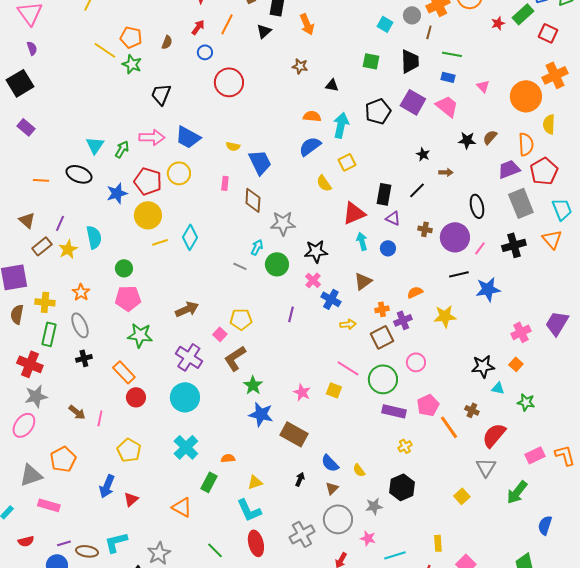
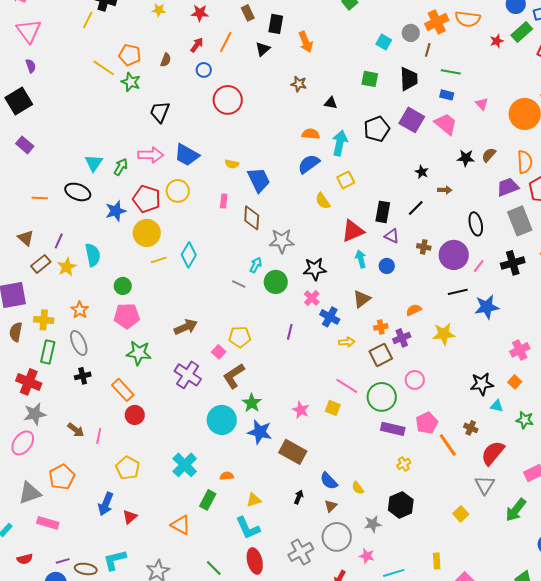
cyan circle: (185, 397) -> (222, 420), moved

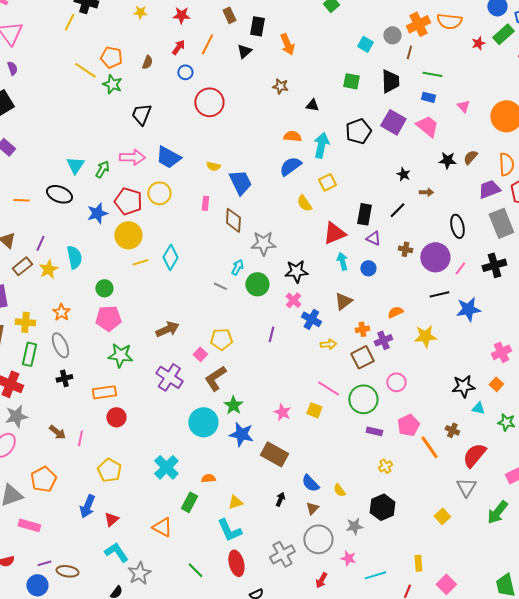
orange rectangle: (123, 390) -> (104, 392), turned -55
purple rectangle: (393, 429) -> (374, 431), size x0.7
cyan L-shape: (115, 560) -> (116, 552), moved, turned 70

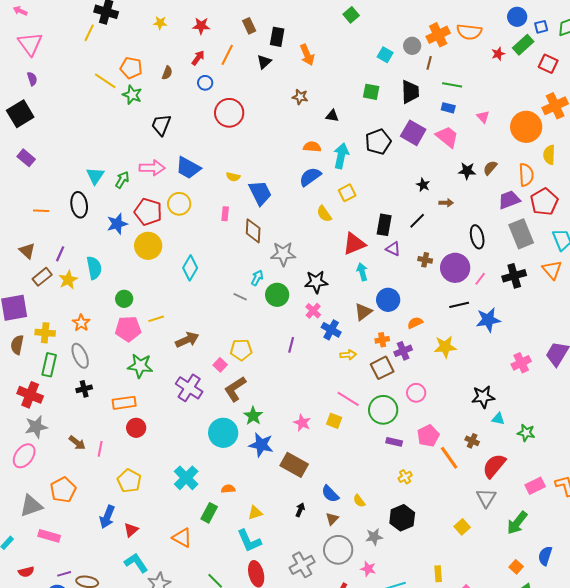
black ellipse: (59, 194) -> (79, 205), turned 60
yellow line: (140, 262) -> (156, 319), moved
blue circle: (368, 268) -> (388, 300), moved, size x1.5
orange square: (496, 384) -> (516, 567), moved

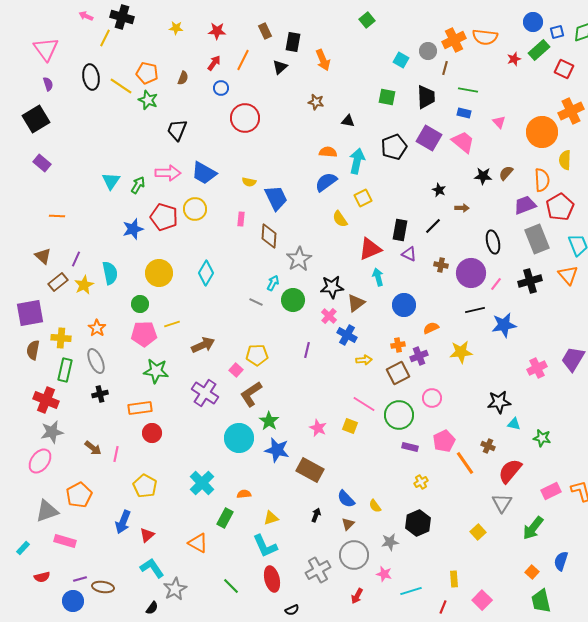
pink arrow: (20, 11) -> (86, 16), moved
black ellipse: (79, 205) -> (91, 77), moved
yellow circle: (148, 246) -> (159, 273), moved
gray star: (283, 254) -> (299, 259), turned -30
brown triangle: (363, 312) -> (356, 303), moved

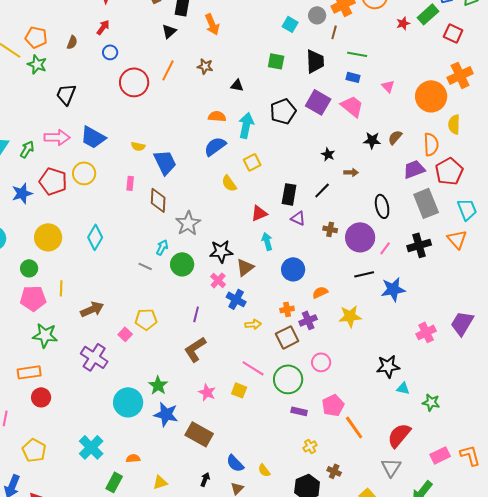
orange line: (243, 60) -> (168, 70), moved
red triangle: (370, 249) -> (259, 213), size x0.7
yellow line: (172, 324) -> (61, 288), turned -70
brown L-shape: (251, 394) -> (195, 349), moved
brown cross: (488, 446) -> (334, 471), moved

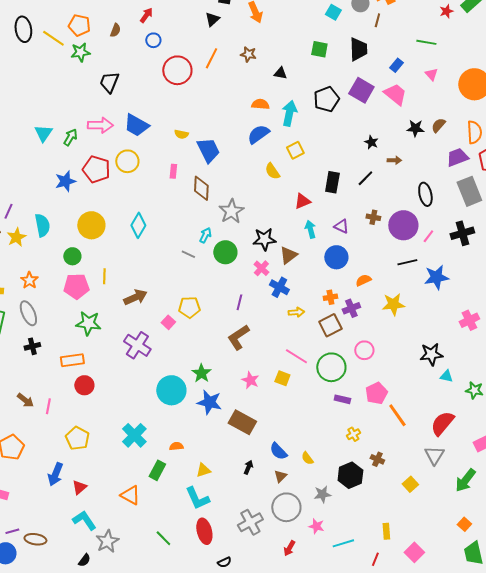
green line: (357, 54) -> (426, 42), moved
green star: (37, 64) -> (80, 52), turned -30
blue rectangle: (353, 77) -> (396, 65), turned -64
purple triangle: (298, 218) -> (341, 226), moved

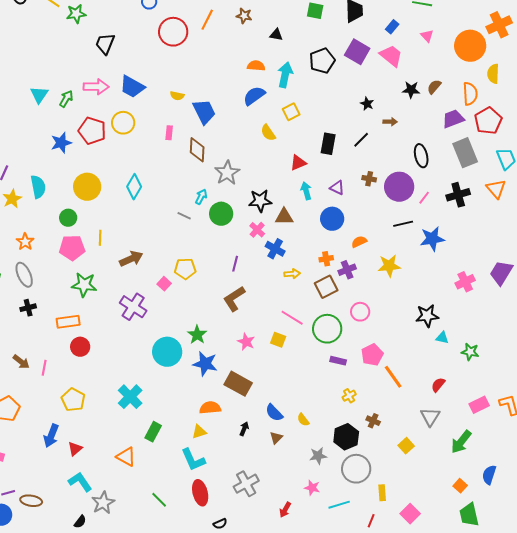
brown triangle: (288, 255) -> (284, 217), turned 36
red semicircle: (442, 423) -> (438, 385), size x0.6
orange semicircle: (176, 446) -> (210, 408), moved, size x1.5
gray circle: (286, 507) -> (356, 469), moved

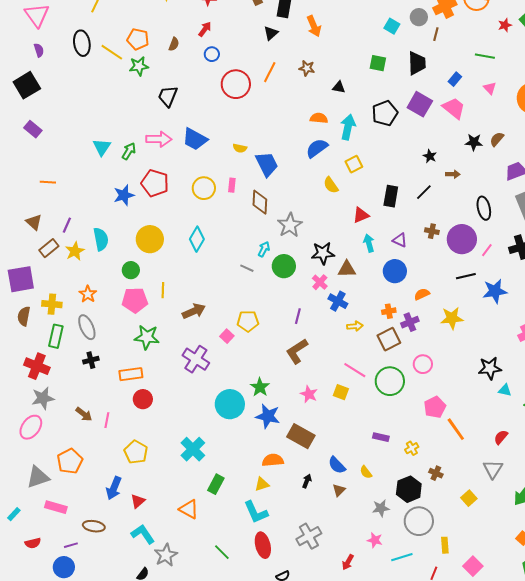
yellow circle: (123, 123) -> (204, 188), moved
purple rectangle: (338, 361) -> (381, 437), moved
brown ellipse: (31, 501) -> (94, 526), moved

